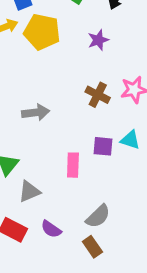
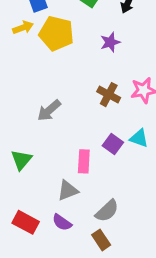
gray arrow: (36, 112) -> (49, 110), turned 145
purple square: (103, 146) -> (113, 144), turned 30
gray triangle: (29, 192) -> (68, 190), moved

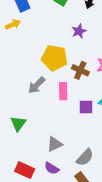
yellow pentagon: (56, 33) -> (54, 58), moved
purple square: (113, 144) -> (86, 107), turned -32
pink rectangle: (84, 161) -> (63, 91), moved

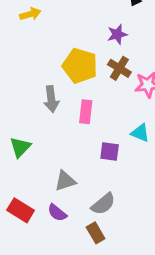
brown cross: (80, 70) -> (119, 68), moved
gray arrow: (37, 85) -> (51, 99), turned -60
purple square: (86, 107) -> (110, 151), moved

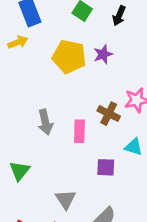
yellow pentagon: (80, 66) -> (69, 57), moved
brown cross: (119, 68) -> (109, 114), moved
gray triangle: (65, 181) -> (66, 199), turned -40

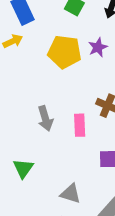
gray triangle: (66, 199) -> (71, 194), turned -35

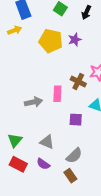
gray arrow: (45, 118) -> (33, 102), moved, turned -90
green triangle: (23, 168) -> (15, 140), moved

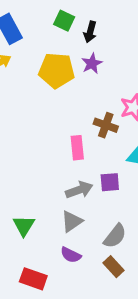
black arrow: (86, 12) -> (90, 32), moved
gray arrow: (33, 102) -> (79, 190), moved
gray triangle: (47, 142) -> (72, 221), turned -49
red rectangle: (18, 164) -> (33, 279), moved

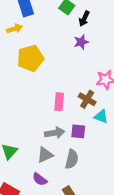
yellow pentagon: (56, 70) -> (30, 58), moved, turned -30
brown cross: (106, 125) -> (87, 99), moved
gray semicircle: (115, 236) -> (72, 159), moved, turned -36

